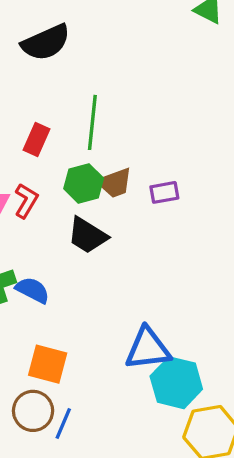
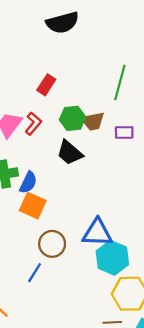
green line: (92, 122) -> (120, 82), moved
blue semicircle: (33, 290) -> (28, 183), turned 80
orange square: (48, 364) -> (33, 206), moved
brown circle: (33, 411) -> (52, 244), moved

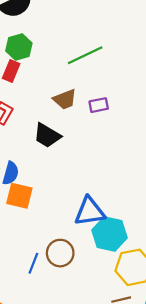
green line: (120, 82) -> (85, 55), turned 60
green hexagon: (73, 118) -> (19, 47), moved
brown circle: (52, 244) -> (60, 253), moved

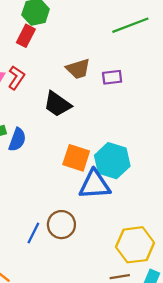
green line: (85, 55) -> (130, 25), moved
orange square: (19, 196) -> (76, 158), moved
cyan hexagon: (110, 234) -> (112, 161), moved

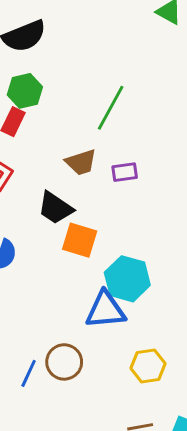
green line: (130, 25) -> (111, 108), moved, turned -39
orange square: (76, 158) -> (80, 240), moved
yellow hexagon: (135, 245) -> (148, 366), moved, size x0.7

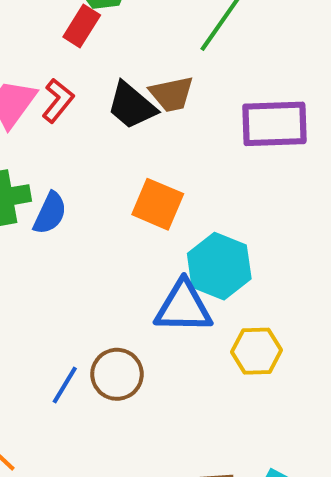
purple rectangle: (125, 172) -> (274, 124), moved, size x1.8
black trapezoid: (55, 208) -> (132, 106), moved
yellow hexagon: (148, 366) -> (257, 351), moved

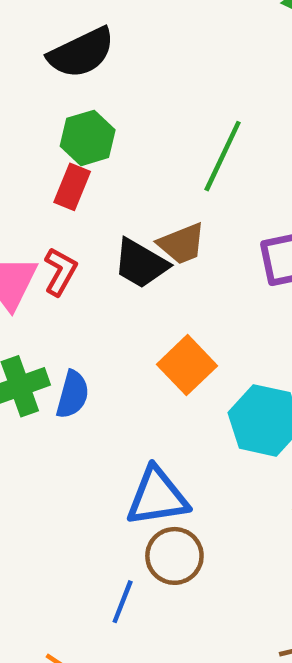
orange square: (158, 204) -> (187, 365), turned 33
blue triangle: (183, 307) -> (157, 497), moved
blue line: (65, 385) -> (123, 602), moved

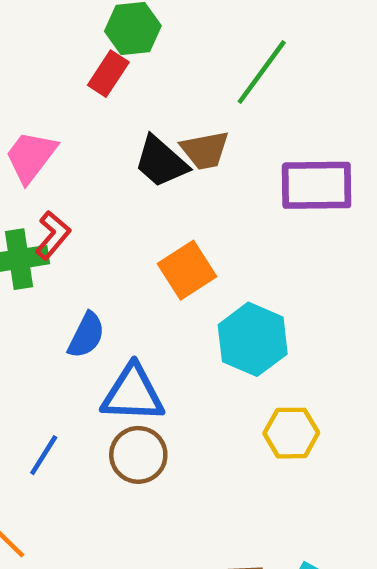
red L-shape: (60, 272) -> (53, 235), moved
blue semicircle: (73, 395) -> (86, 335), moved
blue line: (123, 602) -> (44, 455), moved

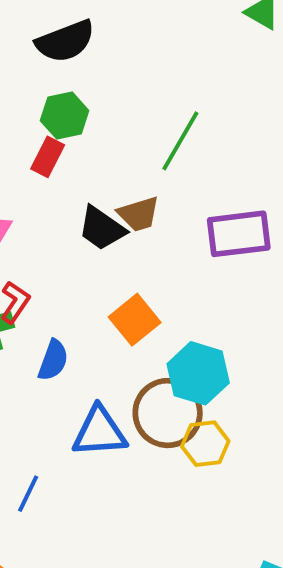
blue semicircle: (86, 335) -> (53, 360), moved
yellow hexagon: (291, 433) -> (205, 444), moved
brown circle: (138, 455) -> (168, 413), moved, size x1.4

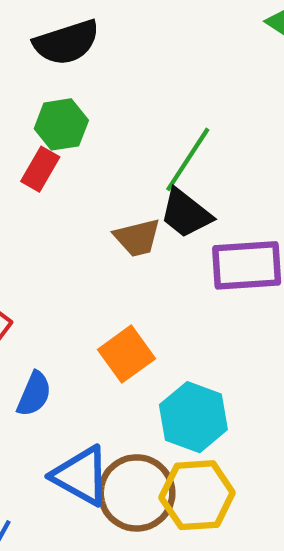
black trapezoid: (102, 228) -> (186, 213), moved
brown circle: (168, 413) -> (137, 493), moved
blue triangle: (99, 432) -> (81, 476), turned 30
yellow hexagon: (205, 444) -> (197, 495), size x1.4

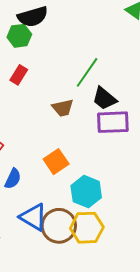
green hexagon: (61, 124) -> (19, 36), moved
black trapezoid: (186, 213) -> (104, 99), moved

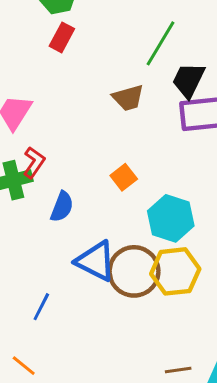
red rectangle: (19, 75) -> (62, 37), moved
black trapezoid: (104, 99) -> (188, 80), turned 80
orange square: (56, 162) -> (124, 177), size x0.7

